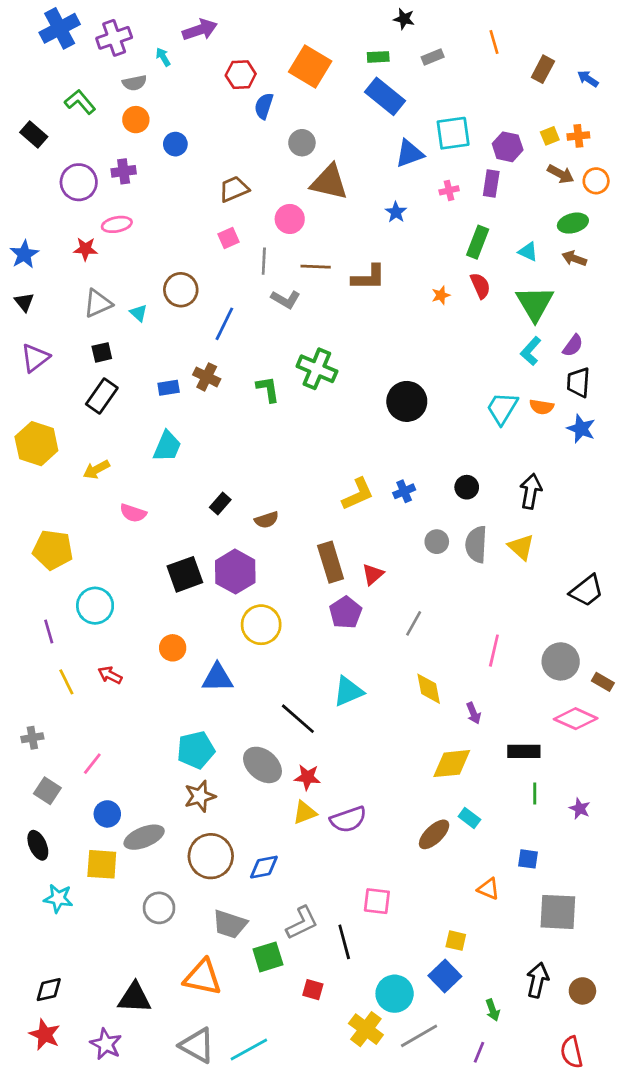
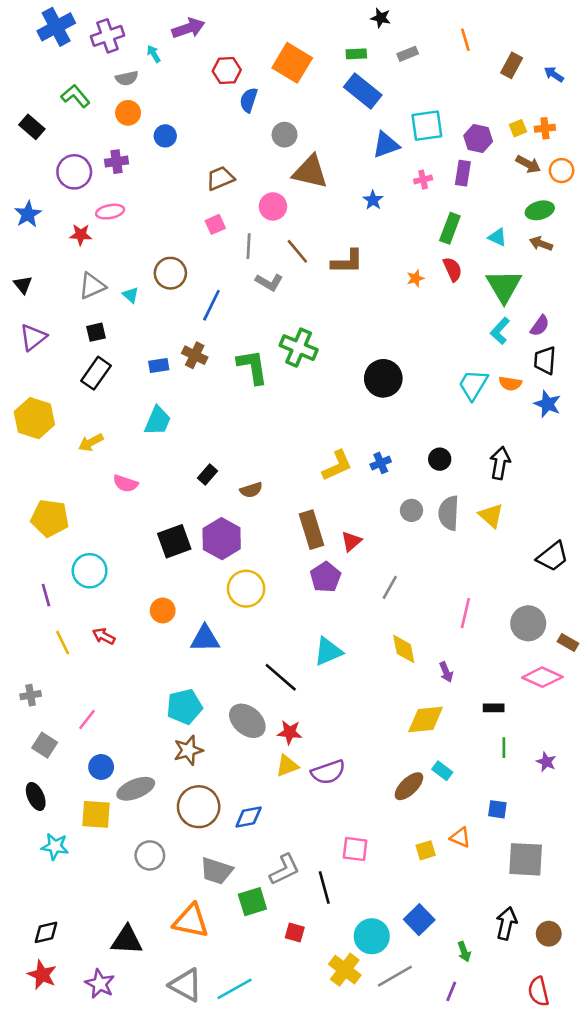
blue star: (24, 254) -> (28, 214), moved
brown line: (316, 267) -> (297, 251), turned 48
green L-shape: (268, 389) -> (252, 367), size x1.4
black rectangle: (524, 751) -> (494, 708), size x0.7
yellow square: (456, 941) -> (426, 850), moved, turned -30

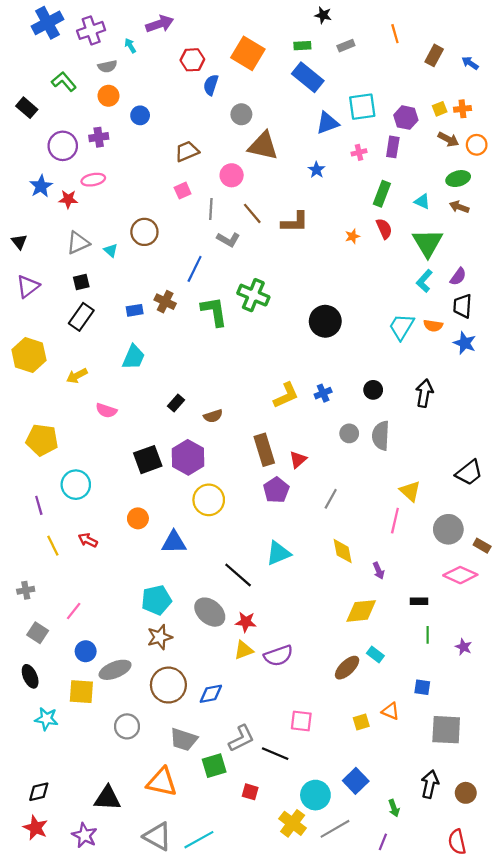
blue star: (28, 214) -> (41, 186), moved
blue line: (211, 305) -> (195, 269), moved
yellow triangle: (491, 516) -> (410, 491), moved
black line: (324, 888) -> (275, 754), turned -52

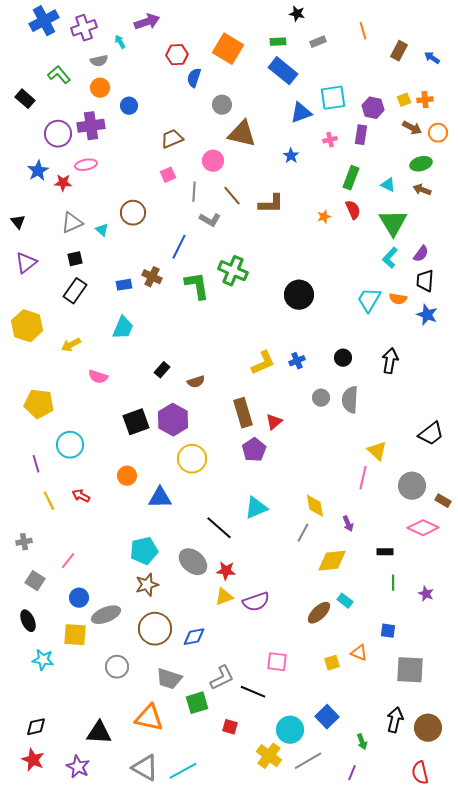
purple cross: (99, 137) -> (91, 126), size x1.5
gray line: (331, 499) -> (303, 533), moved
brown circle: (466, 793) -> (428, 728), size x1.4

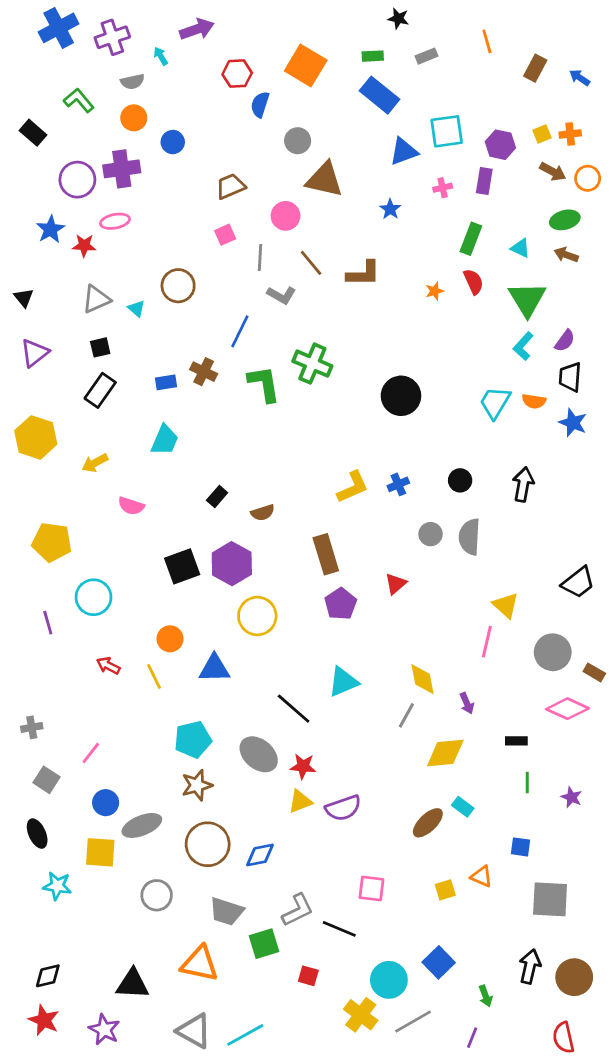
red triangle: (274, 422) -> (396, 584), moved
yellow line: (49, 501) -> (154, 676), moved

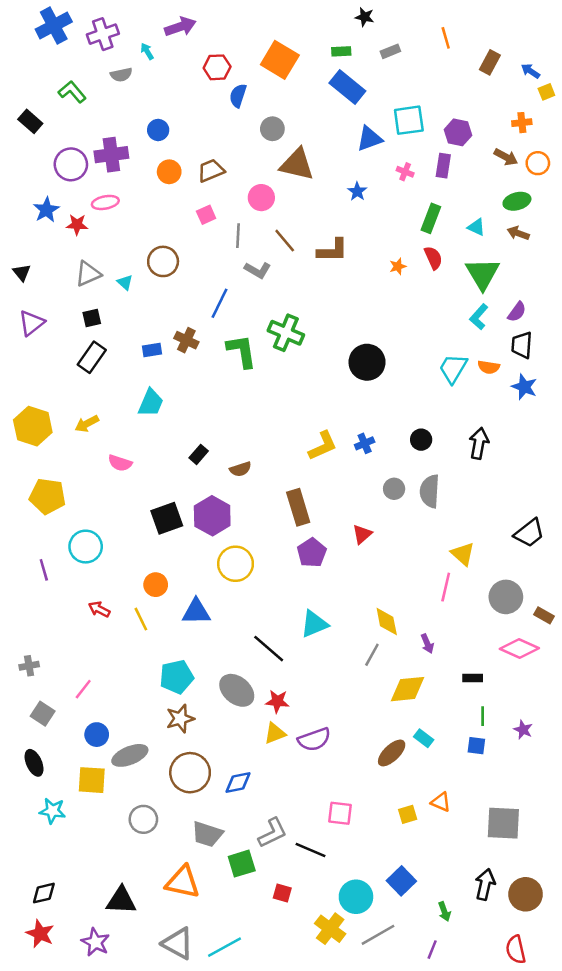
orange circle: (134, 118) -> (169, 172), moved
yellow square: (542, 134) -> (546, 92), moved
pink cross: (443, 188) -> (405, 172), turned 35
yellow hexagon: (36, 437) -> (33, 426), moved
blue square: (520, 847) -> (476, 746), moved

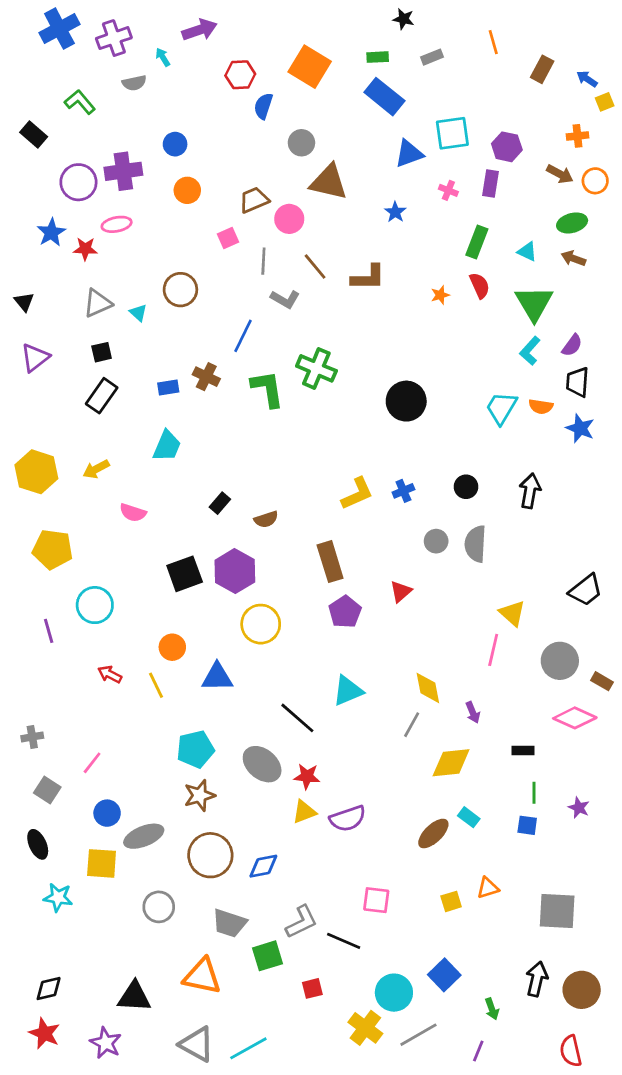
brown trapezoid: (211, 171) -> (254, 200), moved
orange triangle: (441, 802) -> (488, 888), turned -40
red square: (282, 893) -> (312, 988), turned -30

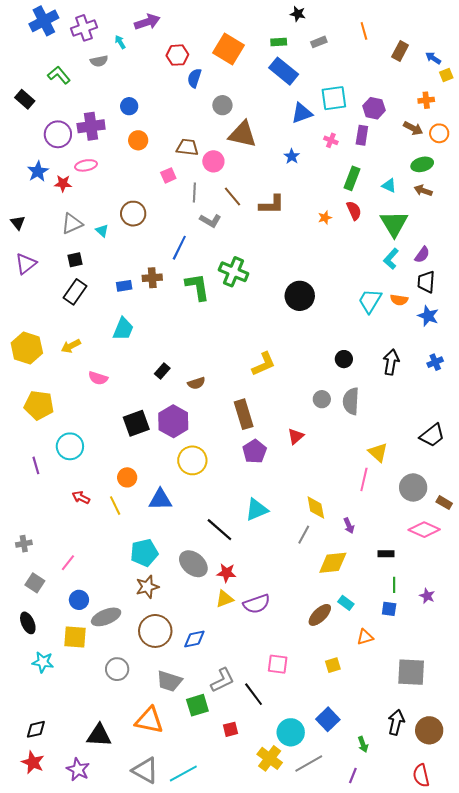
brown trapezoid: (254, 200) -> (187, 147), turned 30
brown cross: (206, 377) -> (152, 278), turned -30
blue cross: (403, 491) -> (435, 362), moved
orange triangle: (488, 888) -> (365, 637), moved
black line: (344, 941) -> (254, 694), turned 30

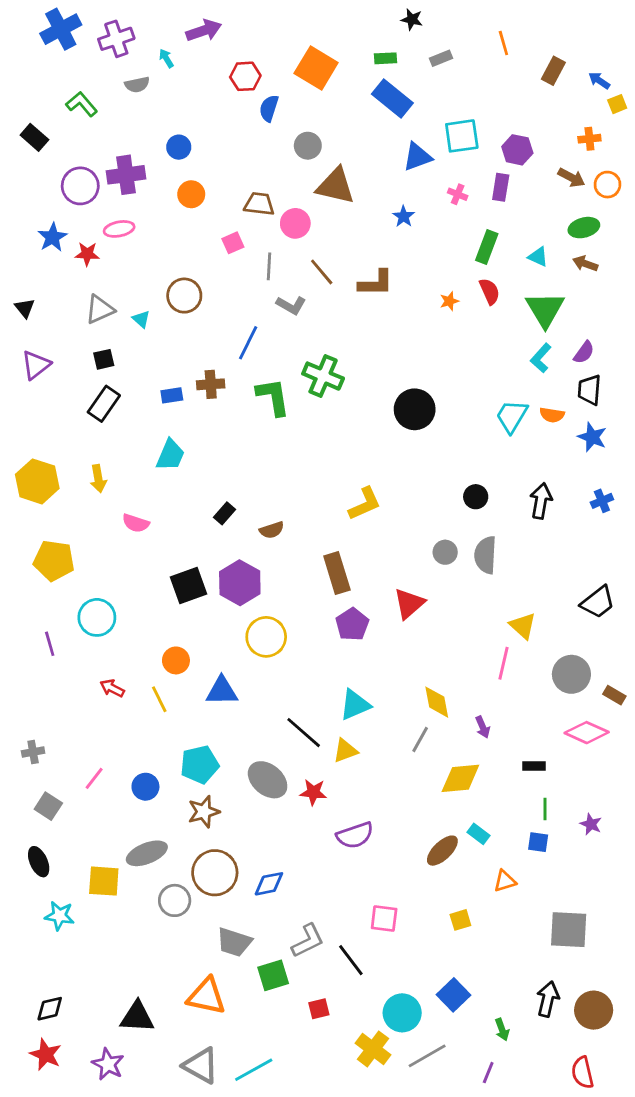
yellow arrow: (71, 346) -> (98, 479), turned -72
red triangle: (296, 436) -> (409, 604), size x1.4
yellow triangle: (224, 599) -> (345, 751), moved
blue circle: (79, 600) -> (145, 787), moved
gray circle: (117, 669) -> (175, 900), moved

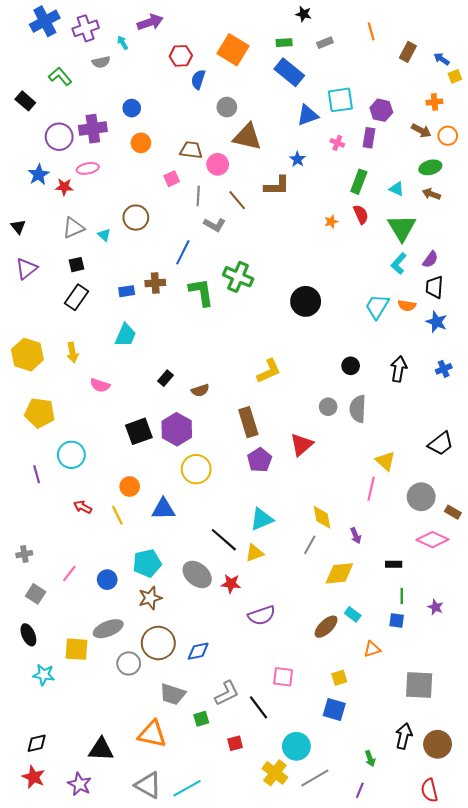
brown L-shape: (376, 283) -> (277, 186), moved
green square: (273, 975) -> (201, 719), size x0.7
blue square: (453, 995) -> (334, 709), moved, turned -30

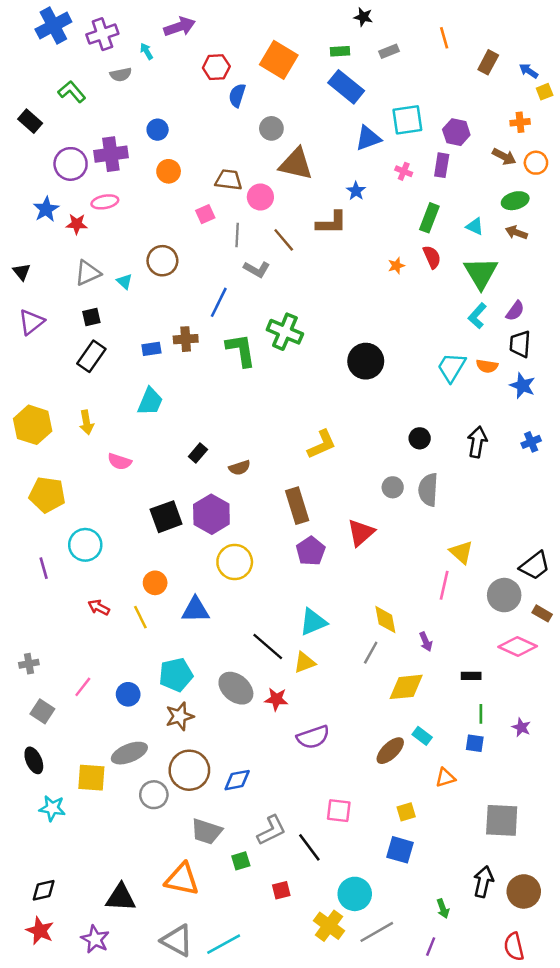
black trapezoid: (441, 444) -> (535, 566), moved

